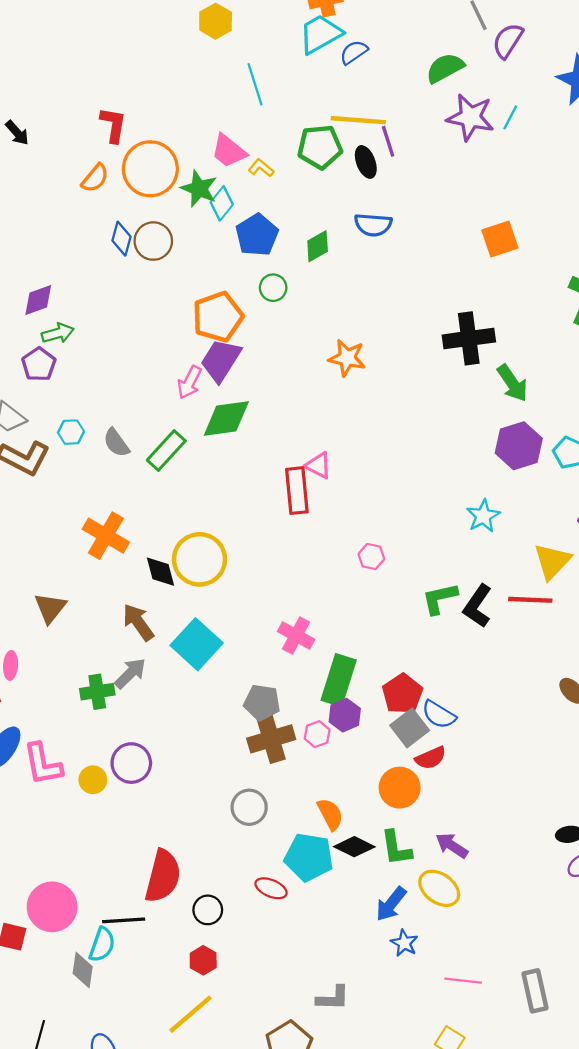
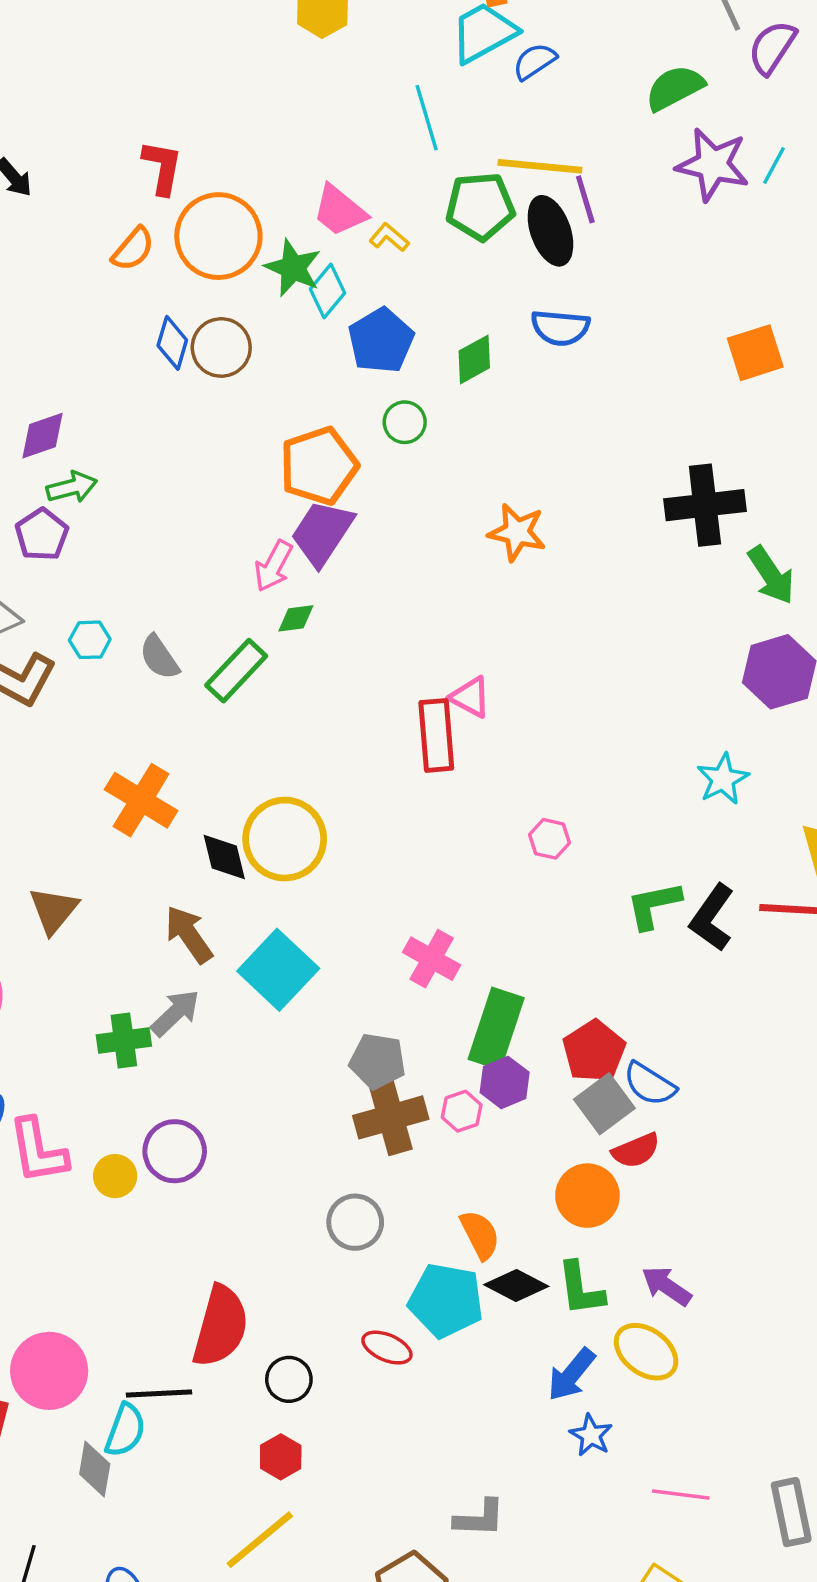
cyan line: (255, 84) -> (427, 118), moved
black ellipse: (366, 162) -> (550, 231), size x1.4
green diamond: (226, 419) -> (296, 618), moved, size x0.5

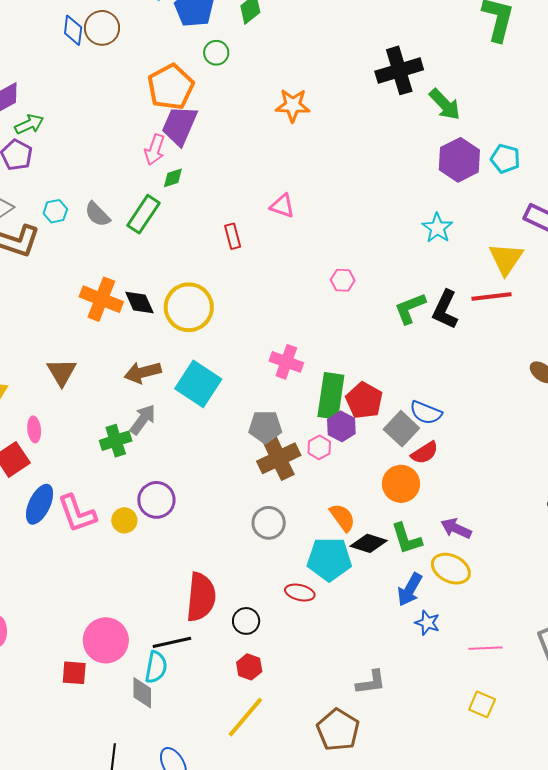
red rectangle: (436, 735) -> (233, 236), moved, size x0.6
black diamond: (224, 857) -> (139, 302), moved
brown arrow: (189, 934) -> (143, 372), turned -60
red pentagon: (594, 1051) -> (364, 400), moved

